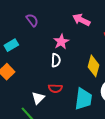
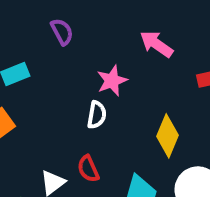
red semicircle: (55, 88) -> (88, 169), turned 56

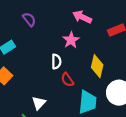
pink star: (112, 81) -> (71, 40), moved
red semicircle: (88, 169) -> (67, 80), moved

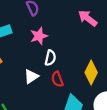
pink star: (71, 40) -> (39, 36), moved
white triangle: (39, 103) -> (31, 76), moved

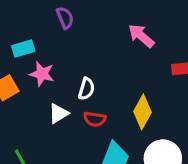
pink star: (39, 36) -> (42, 74), moved, turned 30
red semicircle: (57, 79) -> (95, 119), turned -63

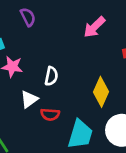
pink arrow: (141, 36) -> (94, 27), turned -80
red semicircle: (95, 119) -> (50, 114), moved

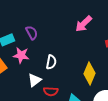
purple semicircle: (28, 17) -> (32, 33), moved

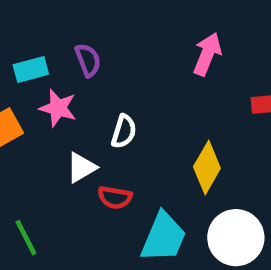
pink arrow: (84, 24) -> (207, 54), turned 150

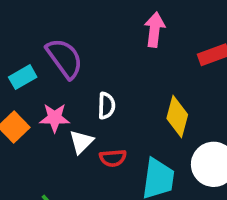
purple semicircle: (88, 60) -> (64, 58), size x1.6
pink star: (58, 108) -> (55, 118), moved

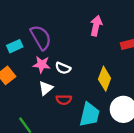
white semicircle: (106, 106) -> (63, 68), turned 105
pink star: (55, 118) -> (42, 65), moved

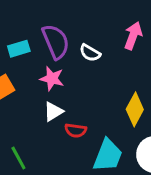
white semicircle: (63, 68) -> (90, 53), moved

